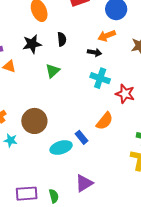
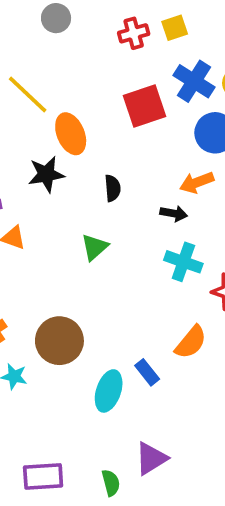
black star: (32, 44) -> (46, 174), moved
cyan ellipse: (61, 147) -> (109, 391), turned -55
green semicircle: (54, 196) -> (111, 483), moved

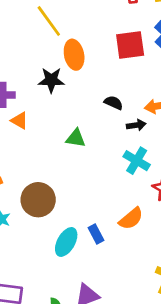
black semicircle: (113, 188) -> (114, 103), moved, turned -72
black arrow: (174, 214) -> (136, 125), turned -30
green triangle: (95, 247) -> (76, 138), turned 40

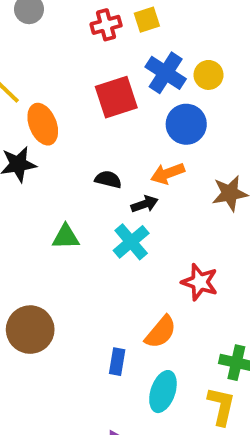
cyan cross: (137, 161) -> (131, 242), moved, turned 30
blue rectangle: (96, 234) -> (117, 362), turned 48
cyan ellipse: (66, 242) -> (163, 392), moved

